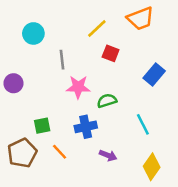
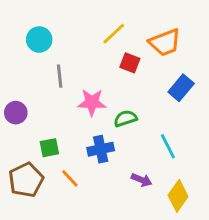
orange trapezoid: (140, 19) -> (165, 42), moved
gray line: (62, 60) -> (60, 76), moved
purple circle: (13, 83) -> (16, 113), moved
purple arrow: (108, 155) -> (142, 180), moved

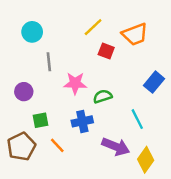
blue rectangle: (181, 88) -> (154, 82), moved
purple circle: (16, 113) -> (24, 92), moved
purple arrow: (142, 180) -> (116, 147), size x1.6

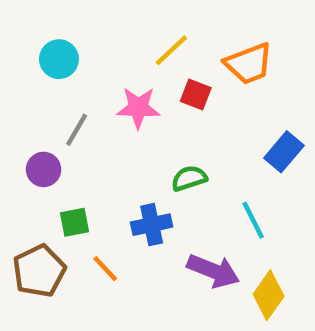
gray line: (49, 62) -> (77, 130), moved, turned 36
pink star: (75, 83) -> (138, 108), moved

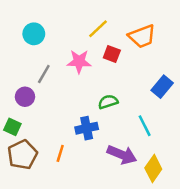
green square: (74, 222) -> (12, 127), moved, turned 36
orange line: (105, 269) -> (60, 153), turned 60

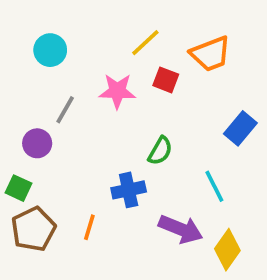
green semicircle: (108, 102) -> (160, 151), turned 138

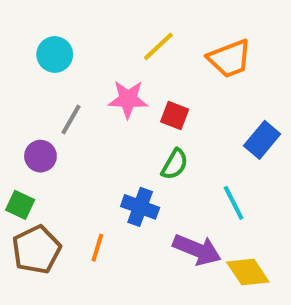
red square: (166, 80) -> (175, 115), moved
blue cross: (129, 190) -> (140, 207), turned 32
yellow diamond: (227, 250) -> (248, 272), turned -69

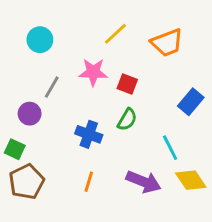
blue cross: (140, 207) -> (89, 134), moved
orange line: (97, 248) -> (89, 182), moved
yellow diamond: (248, 272) -> (191, 180), moved

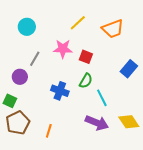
cyan line: (170, 148) -> (102, 98), moved
orange line: (89, 182) -> (49, 131), moved

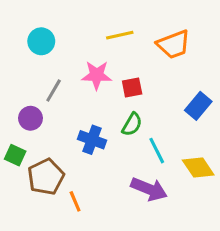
yellow line: (78, 23) -> (120, 35), turned 30
red square: (86, 57) -> (132, 87), turned -32
yellow diamond: (129, 122) -> (198, 167), moved
brown pentagon: (18, 123) -> (46, 177), moved
orange line: (49, 131) -> (75, 201), turned -40

